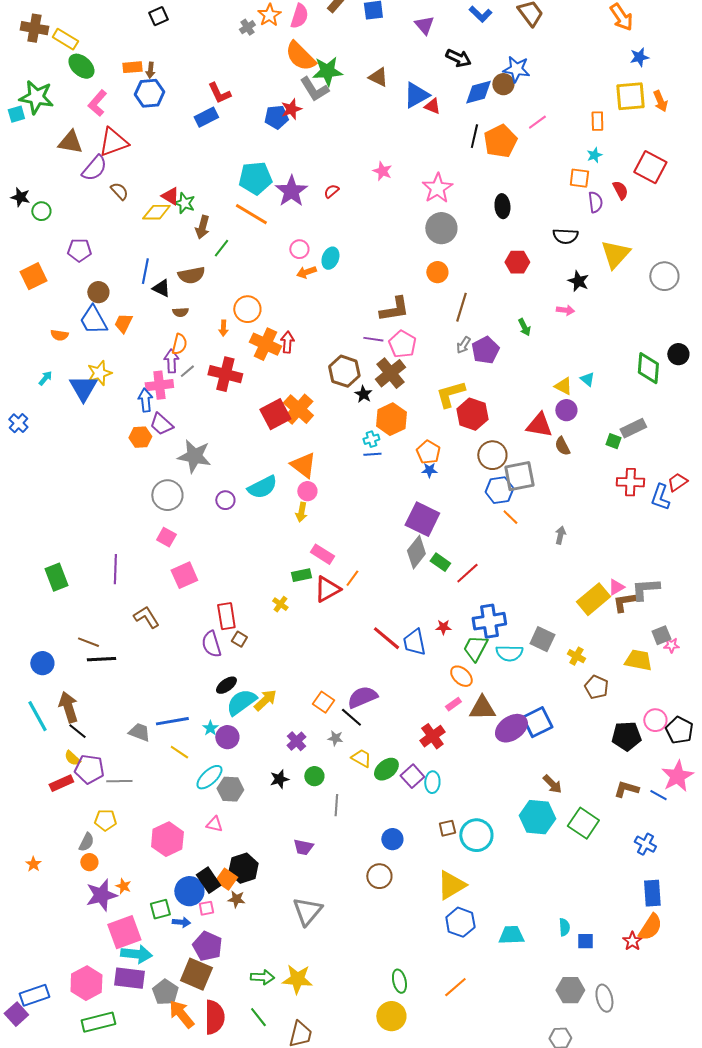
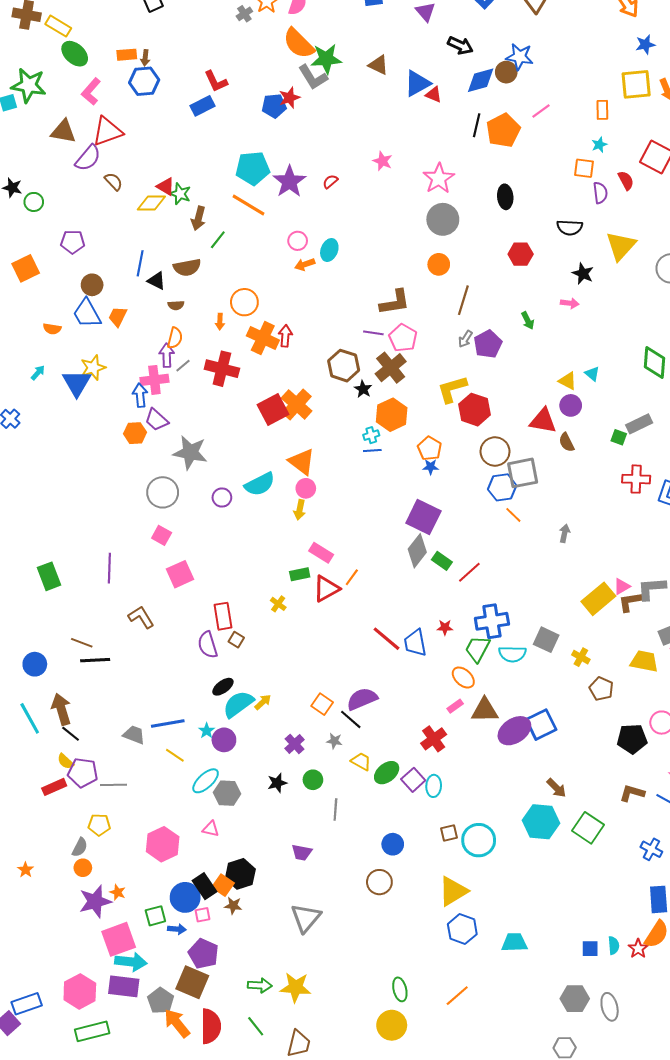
yellow arrow: (265, 700) -> (263, 702), size x0.7
cyan semicircle: (564, 927) -> (614, 945), moved

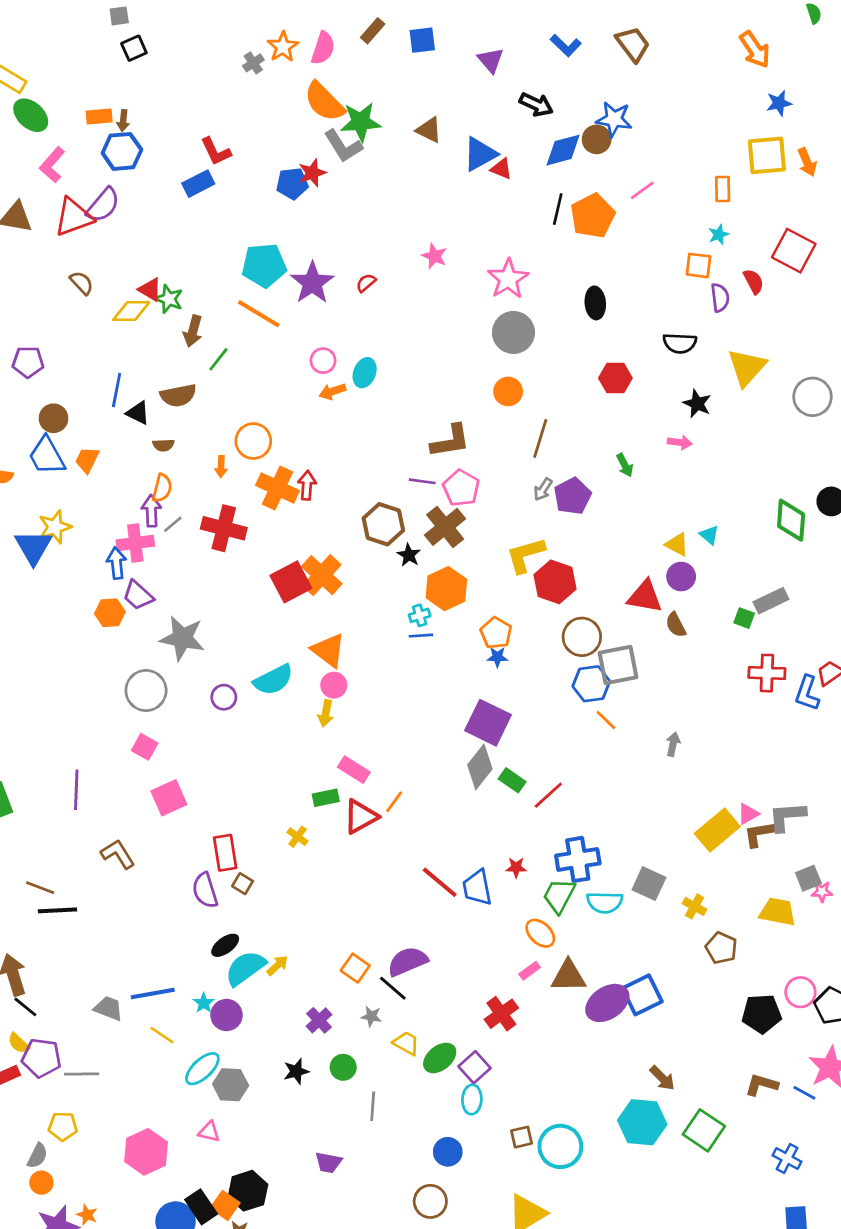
purple semicircle: (88, 158) -> (103, 205), moved
cyan ellipse: (434, 786) -> (472, 1099), moved

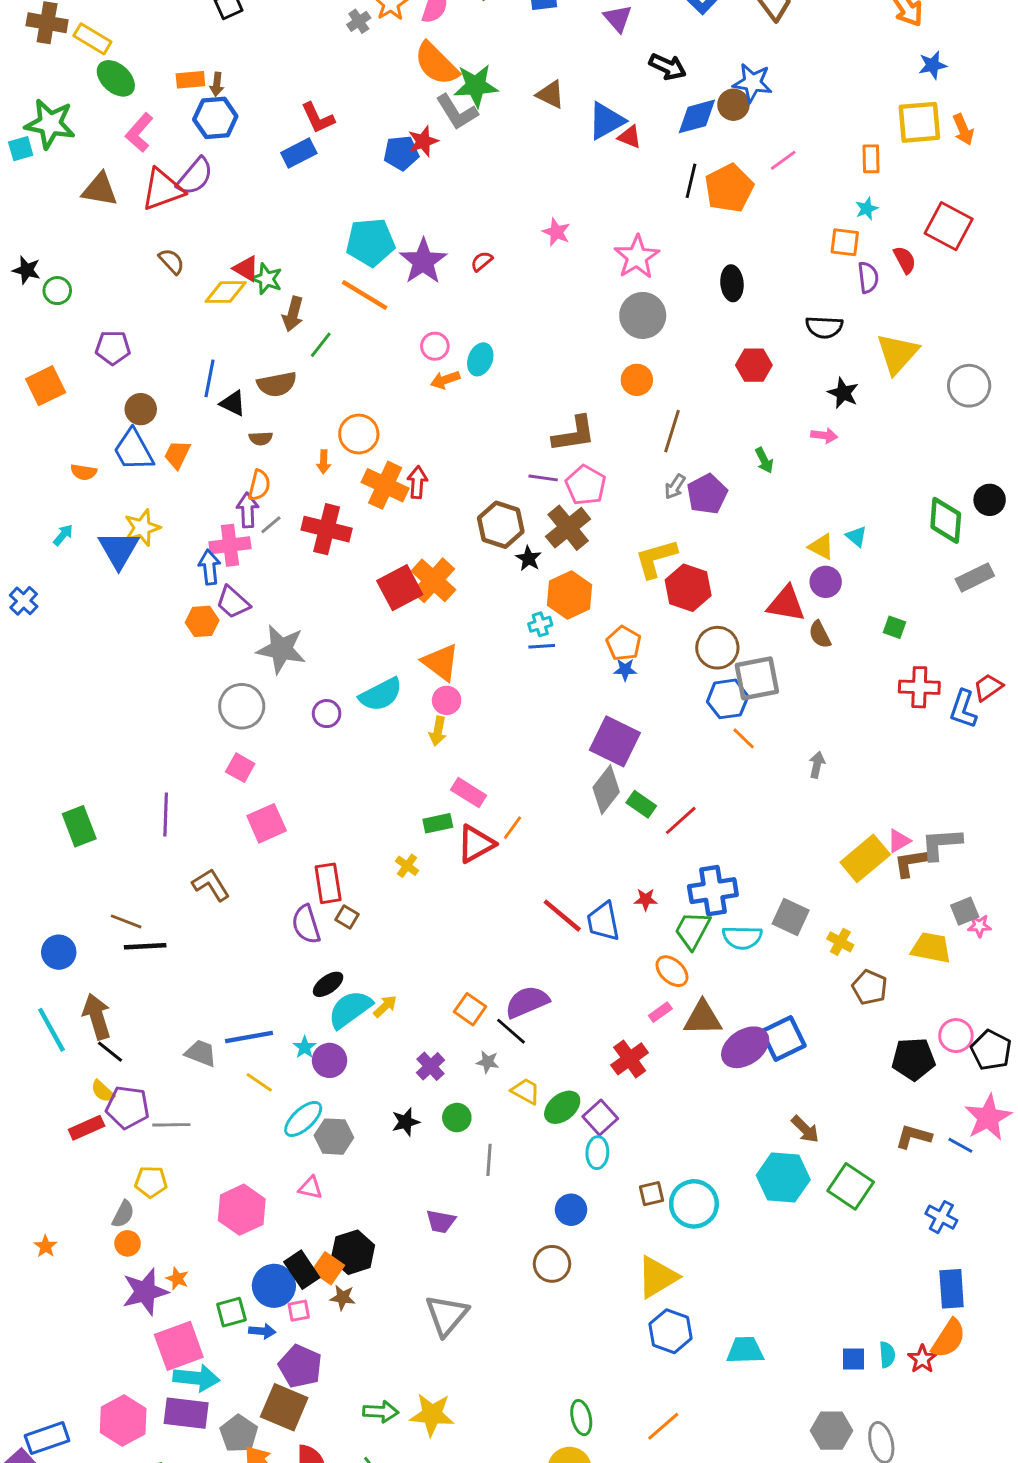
gray rectangle: (771, 601) -> (975, 577), moved

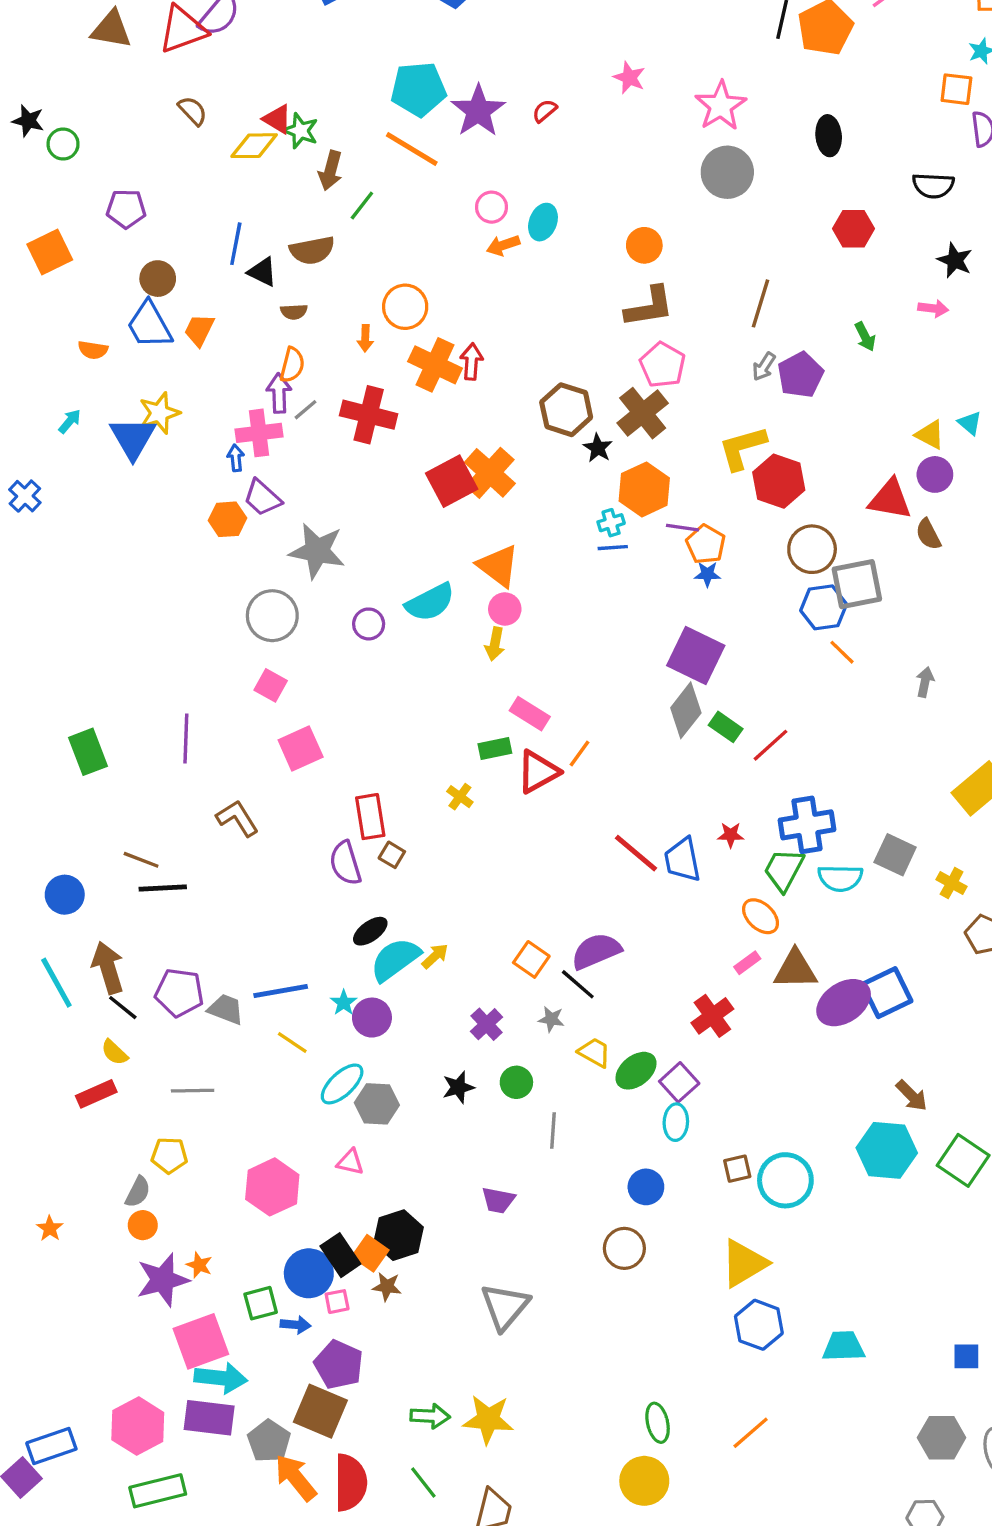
orange circle: (637, 380) -> (644, 245), moved
purple line: (543, 478) -> (682, 528), moved
blue arrow: (209, 567) -> (236, 458), size x0.7
purple pentagon: (128, 1107) -> (179, 993), moved

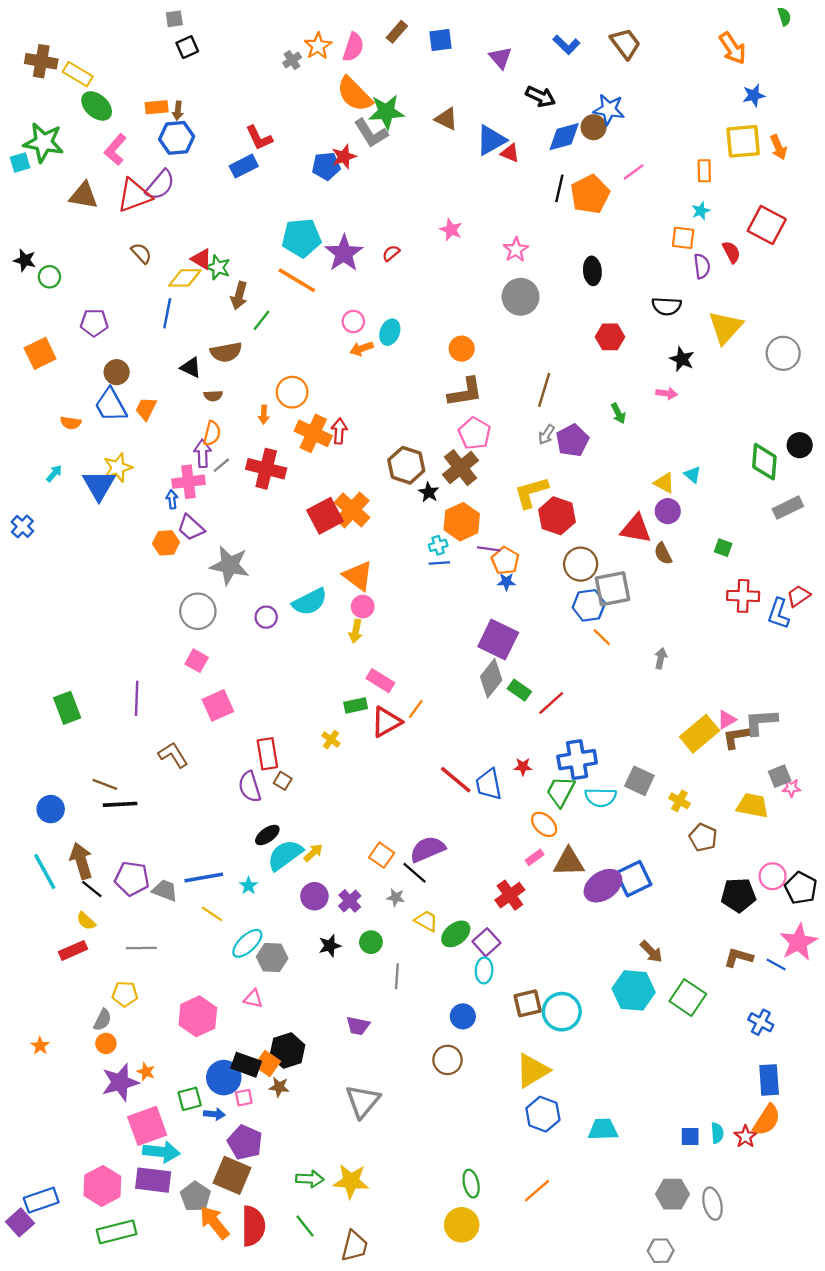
pink star: (721, 106) -> (516, 250), size x0.7
blue line: (236, 244) -> (167, 313), moved
purple circle: (372, 1018) -> (314, 896), moved
brown square: (737, 1169) -> (528, 1003), size x1.4
black rectangle: (340, 1255) -> (246, 1065), turned -36

